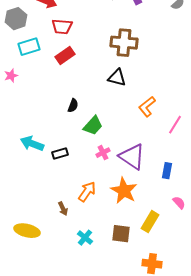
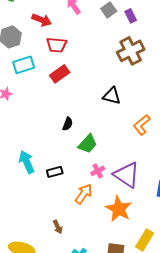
brown cross: (124, 43) -> (131, 51), moved, turned -32
cyan arrow: (32, 144) -> (27, 162), turned 45
orange arrow: (87, 192) -> (84, 194), moved

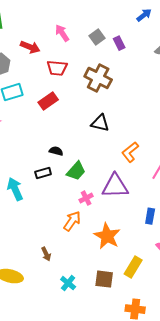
red trapezoid: (57, 45) -> (57, 68), moved
brown cross: (131, 51) -> (98, 78), moved, turned -36
black semicircle: (68, 124) -> (56, 151), turned -96
black rectangle: (55, 172) -> (43, 173), moved
purple triangle: (127, 175) -> (115, 186), moved, turned -36

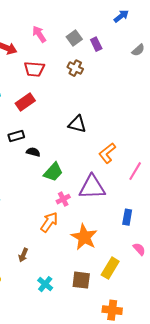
brown cross: (98, 78) -> (75, 68), moved, size x0.6
black rectangle: (43, 173) -> (16, 136), moved
brown arrow: (46, 254) -> (23, 255), turned 48

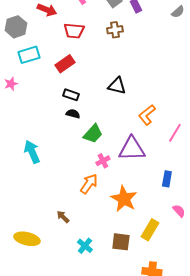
brown cross: (75, 68) -> (115, 30), turned -35
black rectangle: (16, 136) -> (71, 95), moved, turned 35
brown arrow: (23, 255) -> (63, 217), turned 112

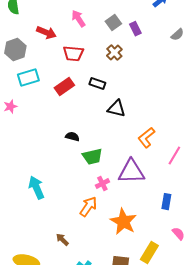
brown cross: (115, 30) -> (114, 53), turned -35
black rectangle: (71, 95) -> (97, 84), moved
green trapezoid: (93, 134) -> (92, 157), turned 35
cyan arrow: (32, 152) -> (36, 188), moved

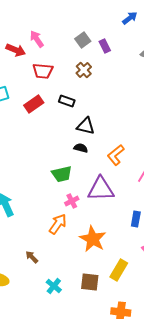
pink arrow: (78, 19) -> (37, 39), moved
black semicircle: (72, 137) -> (81, 148), moved

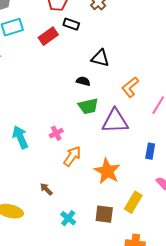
black rectangle: (67, 101) -> (71, 24), moved
black semicircle: (81, 148) -> (83, 81), moved
green trapezoid: (62, 174) -> (88, 106), moved
pink cross: (72, 201) -> (56, 133), moved

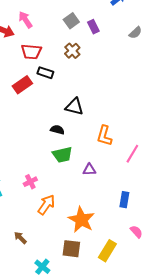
orange L-shape: (130, 87) -> (104, 136), turned -35
purple triangle: (115, 121) -> (89, 170), size x0.5
brown square: (104, 214) -> (71, 249), moved

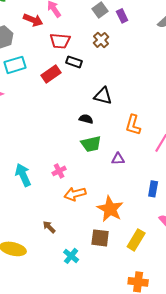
orange arrow: (46, 205) -> (75, 194), turned -140

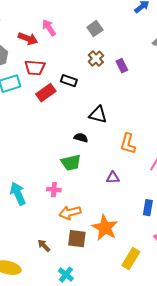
purple rectangle: (122, 16) -> (122, 66), moved
red trapezoid: (60, 41) -> (35, 68), moved
green trapezoid: (91, 144) -> (71, 163), moved
pink cross: (59, 171) -> (54, 190), turned 32
brown square: (100, 238) -> (77, 239), moved

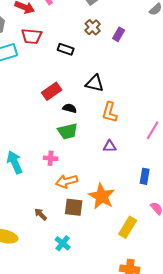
purple rectangle: (122, 66) -> (119, 34), turned 56
red rectangle: (46, 93) -> (52, 91), moved
black semicircle: (81, 138) -> (70, 108), moved
orange L-shape: (128, 144) -> (110, 112), moved

